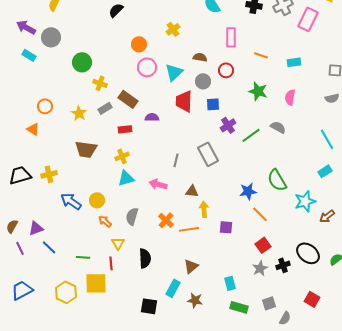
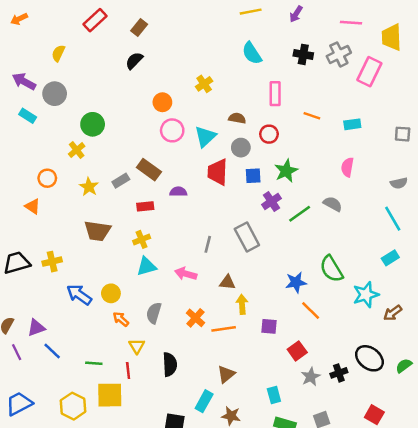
yellow cross: (100, 83) -> (77, 150), moved, turned 32
green star: (258, 91) -> (286, 171), moved, turned 30
gray semicircle: (332, 98) -> (399, 183), moved
red square: (263, 245) -> (297, 351), moved

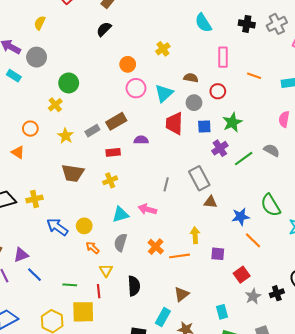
brown rectangle: (149, 170) -> (116, 121), turned -66
cyan triangle: (146, 266) -> (120, 214), moved
brown triangle: (227, 282) -> (211, 202), moved

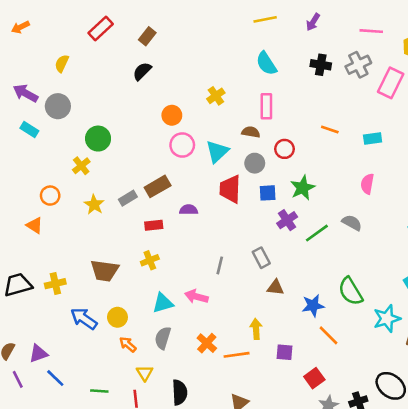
pink rectangle: (223, 57) -> (266, 106), moved
brown trapezoid: (73, 173) -> (105, 271), moved
gray rectangle: (199, 178) -> (261, 258), size x0.7

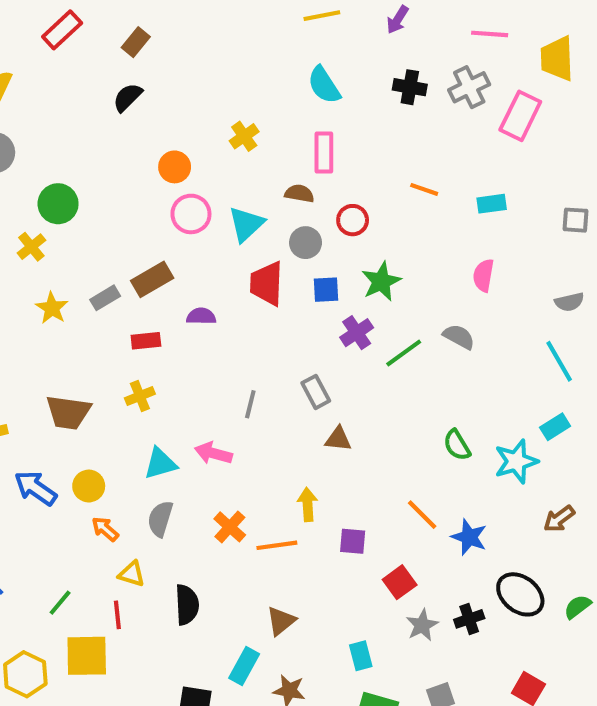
green semicircle: (351, 291) -> (457, 445), size x0.7
blue star: (313, 306) -> (469, 537), moved, turned 30
cyan star: (387, 319) -> (516, 461), moved
yellow triangle: (145, 373) -> (132, 574), turned -42
green line: (99, 391) -> (60, 603), turned -54

